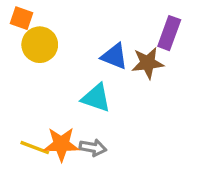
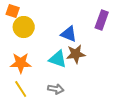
brown star: (148, 63) -> (76, 54), moved
orange star: (61, 144) -> (21, 63), moved
yellow line: (35, 148) -> (21, 89), turned 36

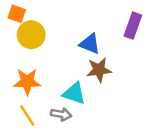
cyan triangle: (58, 59) -> (74, 93), moved
gray arrow: (56, 89) -> (61, 114), moved

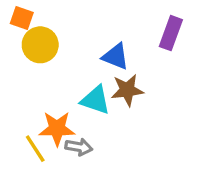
orange star: (27, 82) -> (57, 129), moved
cyan triangle: (74, 93) -> (95, 100), moved

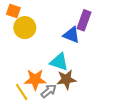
purple rectangle: (171, 33) -> (84, 20), moved
brown star: (127, 90) -> (66, 79), moved
gray arrow: (79, 147) -> (49, 91), turned -49

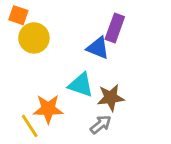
brown star: (66, 79) -> (111, 98), moved
gray arrow: (49, 91) -> (101, 125), moved

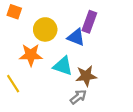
yellow circle: (34, 38) -> (45, 29), moved
orange star: (48, 109) -> (31, 55), moved
yellow line: (30, 126) -> (13, 84), moved

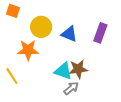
purple rectangle: (89, 22) -> (100, 33), moved
cyan triangle: (63, 66) -> (63, 71), moved

